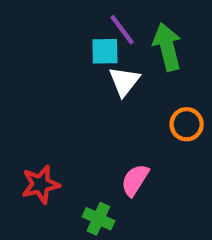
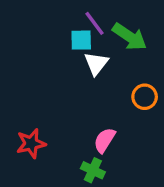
green arrow: (167, 47) -> (130, 37), turned 138
green cross: (98, 219) -> (93, 170), moved

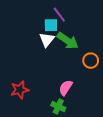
green arrow: (130, 37) -> (68, 41), moved
white triangle: (96, 63) -> (47, 40), moved

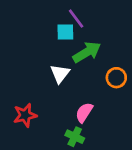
white triangle: (47, 40) -> (60, 74), moved
green arrow: (68, 41) -> (87, 52), turned -65

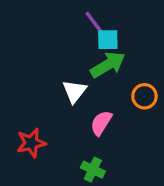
cyan square: (65, 32) -> (108, 40), moved
pink semicircle: (84, 113) -> (101, 123), moved

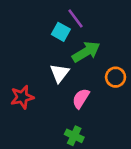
cyan square: (108, 40) -> (61, 32), moved, turned 30
red star: (31, 143) -> (22, 97), moved

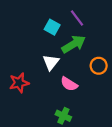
purple line: (76, 18) -> (77, 18), moved
pink semicircle: (81, 98) -> (69, 84), turned -90

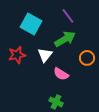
cyan square: (52, 27) -> (31, 24), moved, size x1.5
red star: (19, 83) -> (17, 55), moved

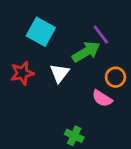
purple line: (68, 16) -> (101, 34), moved
pink semicircle: (61, 74) -> (102, 98), moved

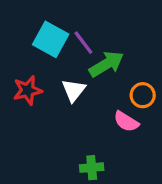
purple line: (101, 34) -> (83, 43), moved
green cross: (74, 136) -> (92, 168), turned -30

